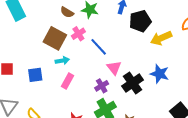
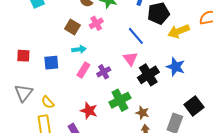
brown square: (55, 38) -> (72, 27), size x0.7
blue line: (99, 47) -> (136, 36), moved
purple cross: (102, 86) -> (104, 72), moved

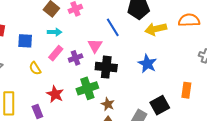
pink triangle: (130, 59) -> (95, 46), moved
black cross: (148, 75) -> (106, 67), moved, turned 30
yellow semicircle: (48, 102) -> (35, 68), moved

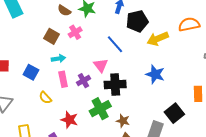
blue square: (25, 41) -> (31, 72), turned 35
pink rectangle: (56, 53) -> (63, 79), turned -42

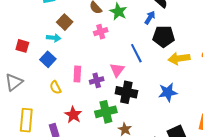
brown square: (51, 36) -> (65, 22), moved
cyan arrow: (58, 59) -> (54, 38), moved
blue star: (155, 74) -> (168, 92), turned 30

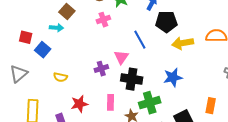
blue square: (48, 59) -> (43, 50), moved
pink rectangle: (77, 74) -> (111, 102), moved
yellow semicircle: (55, 87) -> (60, 77), turned -48
green cross: (106, 112) -> (150, 103), moved
red star: (73, 115) -> (79, 104), turned 30

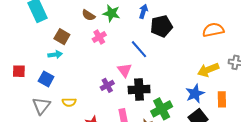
red square: (26, 37) -> (19, 71), moved
yellow arrow: (183, 43) -> (208, 70), moved
gray triangle: (19, 74) -> (41, 106), moved
blue star: (173, 77) -> (195, 94), moved

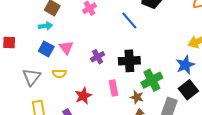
pink triangle: (125, 70) -> (66, 48), moved
blue square: (46, 79) -> (46, 49), moved

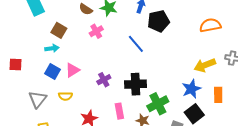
pink triangle: (66, 48) -> (73, 70), turned 35

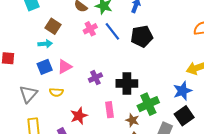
black pentagon: (159, 21) -> (142, 36), moved
blue line: (136, 44) -> (112, 31), moved
blue square: (53, 71) -> (45, 67), turned 35

